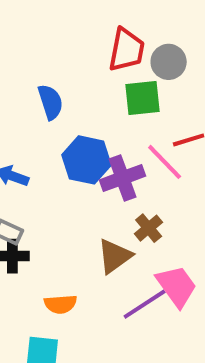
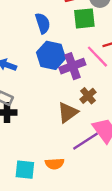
blue semicircle: (50, 102) -> (43, 23), moved
orange semicircle: (60, 304) -> (55, 164), moved

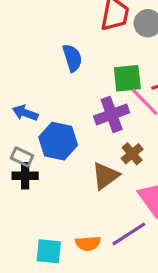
green square: (84, 18) -> (127, 78), moved
blue hexagon: (51, 55) -> (58, 141), moved
purple line: (86, 141) -> (129, 234), moved

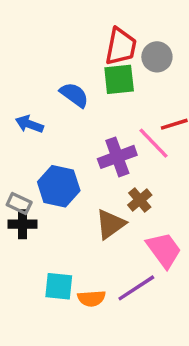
blue semicircle: (72, 58) -> (74, 95), turned -36
green square: (127, 78) -> (119, 79), moved
blue arrow: (25, 113) -> (29, 124), moved
cyan square: (49, 251) -> (59, 286), moved

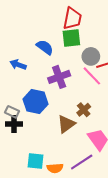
gray circle: (157, 57) -> (91, 56), moved
purple cross: (117, 157) -> (59, 77), moved

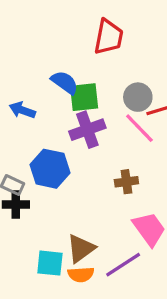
green square: (71, 38) -> (84, 97), moved
brown cross: (84, 110) -> (126, 182), turned 32
brown triangle: (66, 124) -> (81, 248), moved

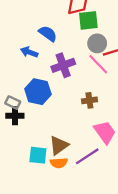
green square: (84, 97) -> (88, 20), moved
blue arrow: (22, 110) -> (29, 52), moved

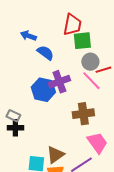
blue arrow: (29, 52) -> (28, 36), moved
blue hexagon: (38, 92) -> (43, 90), moved
brown cross: (89, 100) -> (83, 114), size x1.5

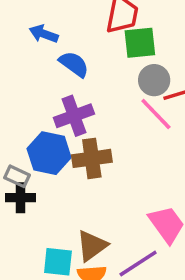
purple cross: (59, 82) -> (74, 116), moved
blue hexagon: (43, 90) -> (49, 153), moved
brown cross: (83, 114) -> (92, 158), moved

